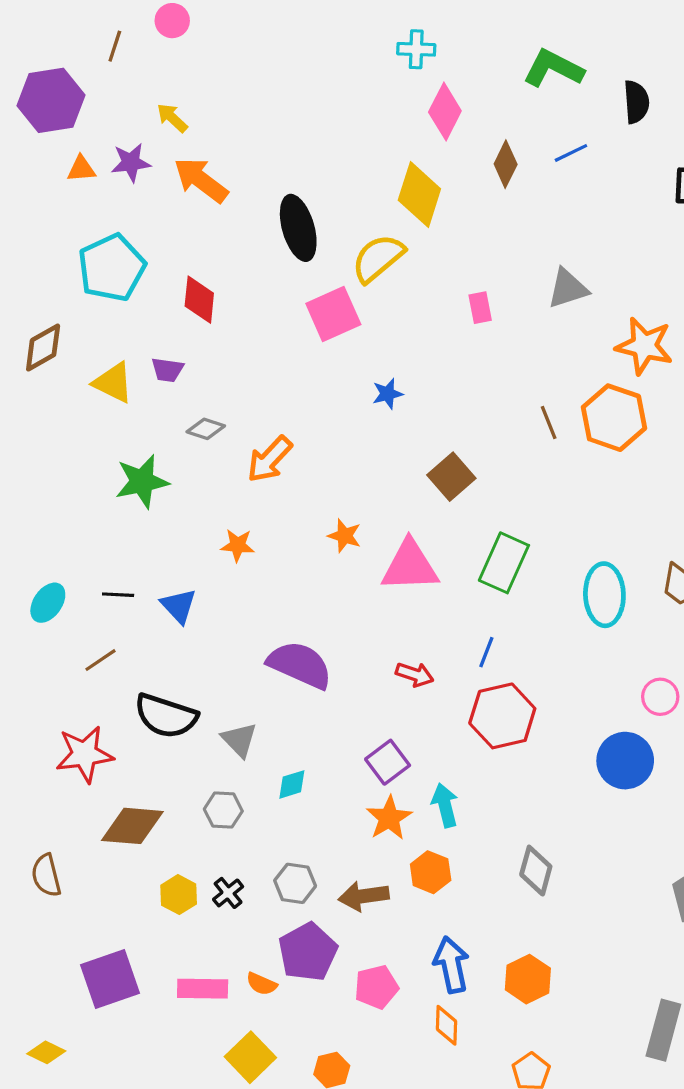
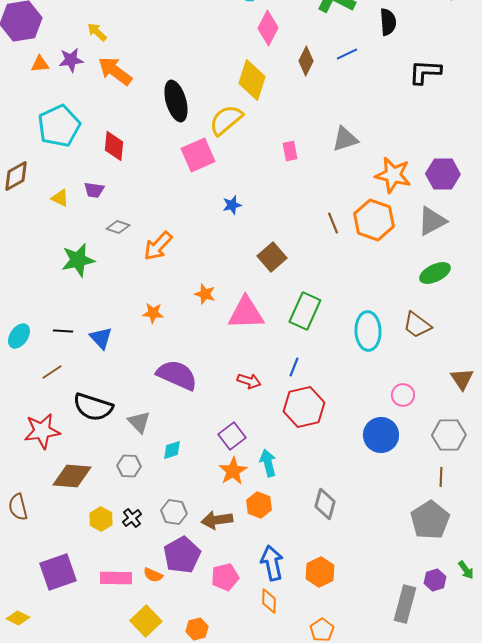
yellow triangle: (113, 383) -> (60, 198), size x0.7
orange star: (238, 545) -> (153, 313), moved

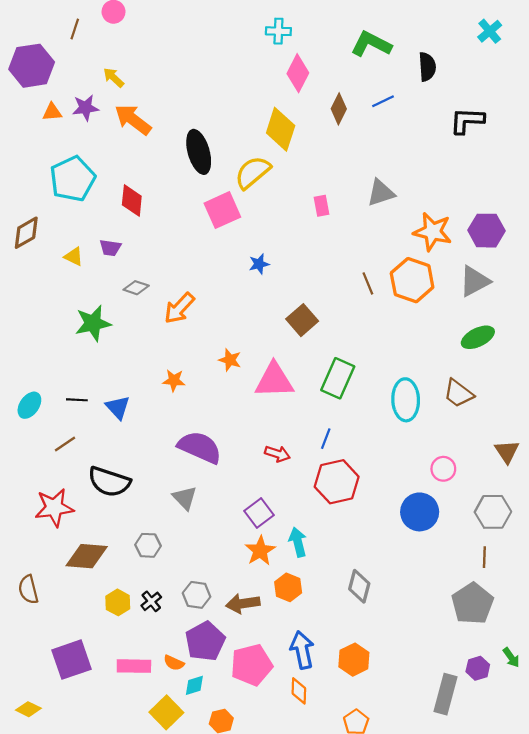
gray triangle: (139, 422) -> (185, 498), moved
cyan diamond: (172, 450) -> (194, 685), moved
pink pentagon: (225, 577) -> (251, 665), size x1.4

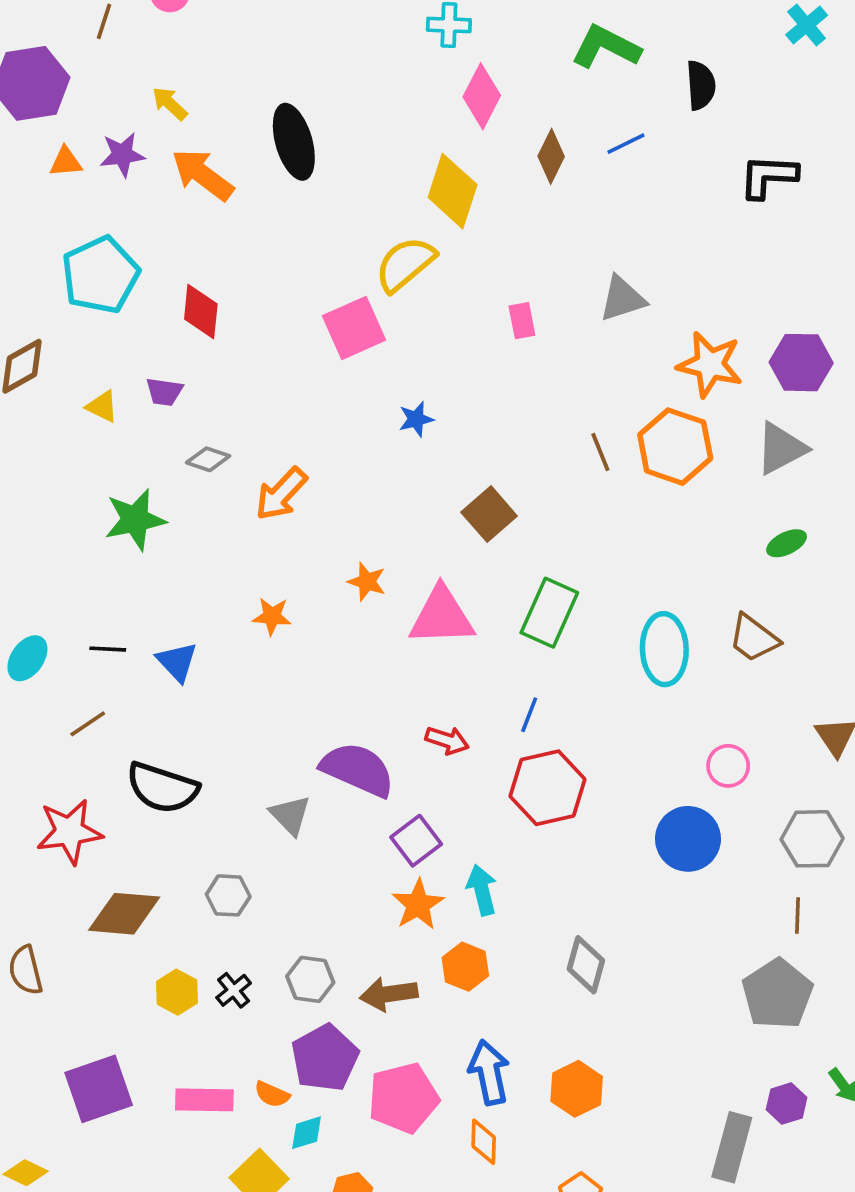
black ellipse: (199, 152) -> (294, 142), moved
green ellipse: (478, 337) -> (787, 543), size x0.7
purple semicircle: (200, 447) -> (358, 770), moved

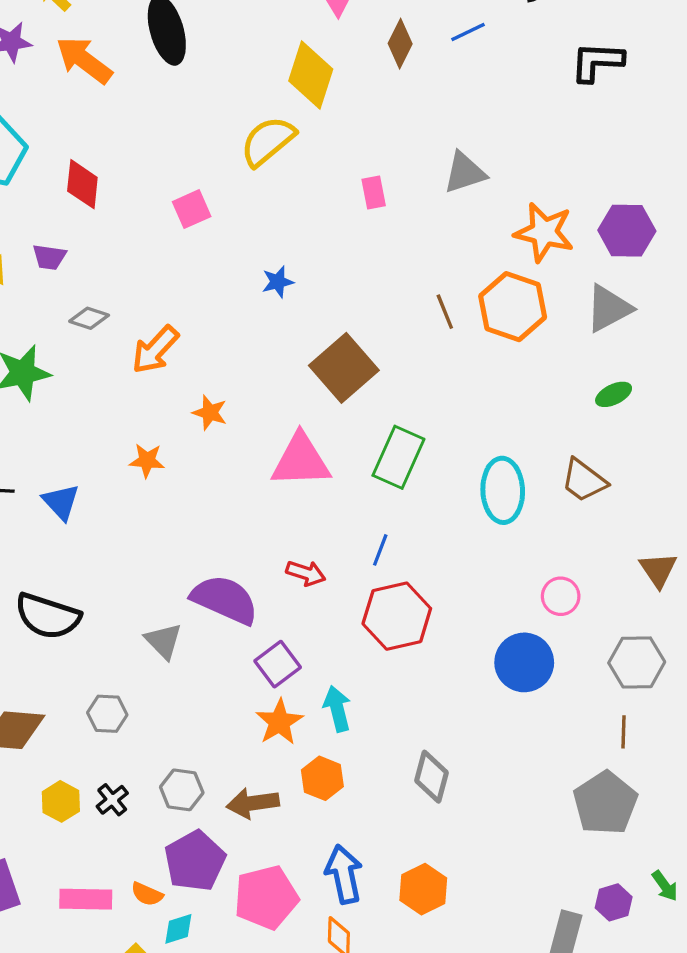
pink square: (354, 328) -> (192, 209), moved, size x0.7
brown square: (489, 514) -> (344, 368), size x1.4
orange star: (367, 582) -> (210, 413), moved

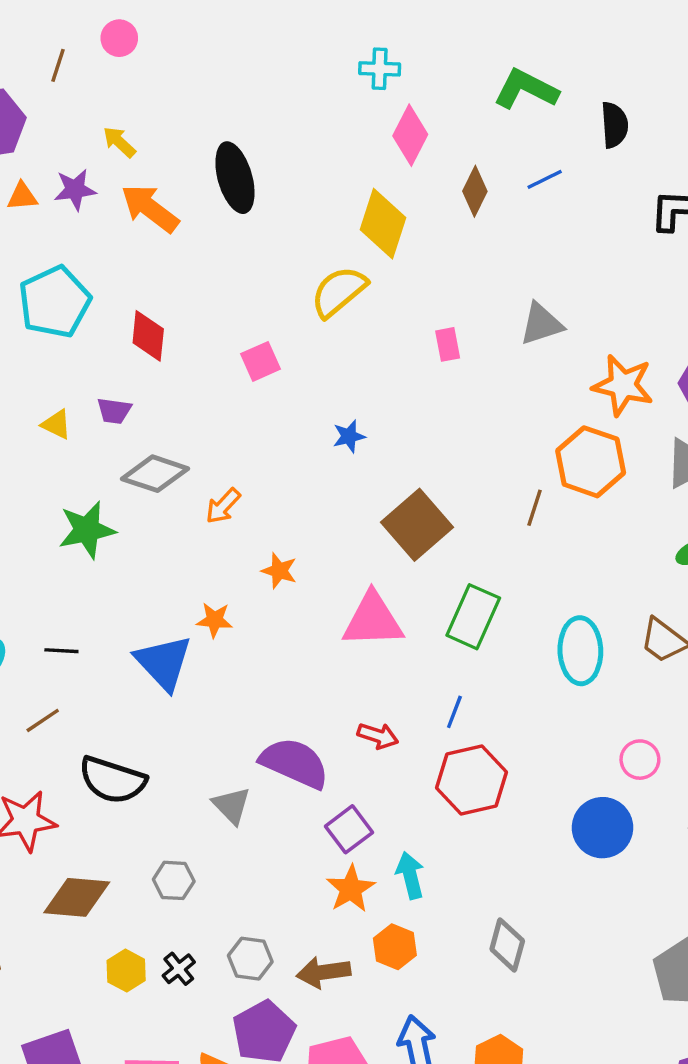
brown line: (445, 312) -> (534, 508), moved, turned 40
gray diamond: (89, 318) -> (155, 474), size x1.6
orange arrow: (155, 350) -> (223, 506), size x0.7
blue triangle: (61, 502) -> (164, 663), moved, size x1.5

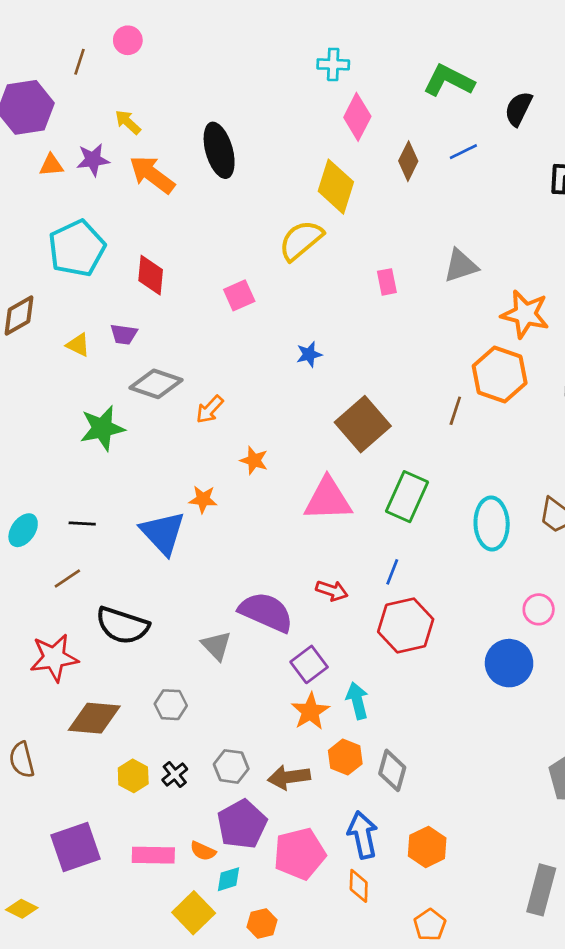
black semicircle: (614, 125) -> (518, 109), turned -150
gray diamond: (507, 945) -> (392, 770), moved

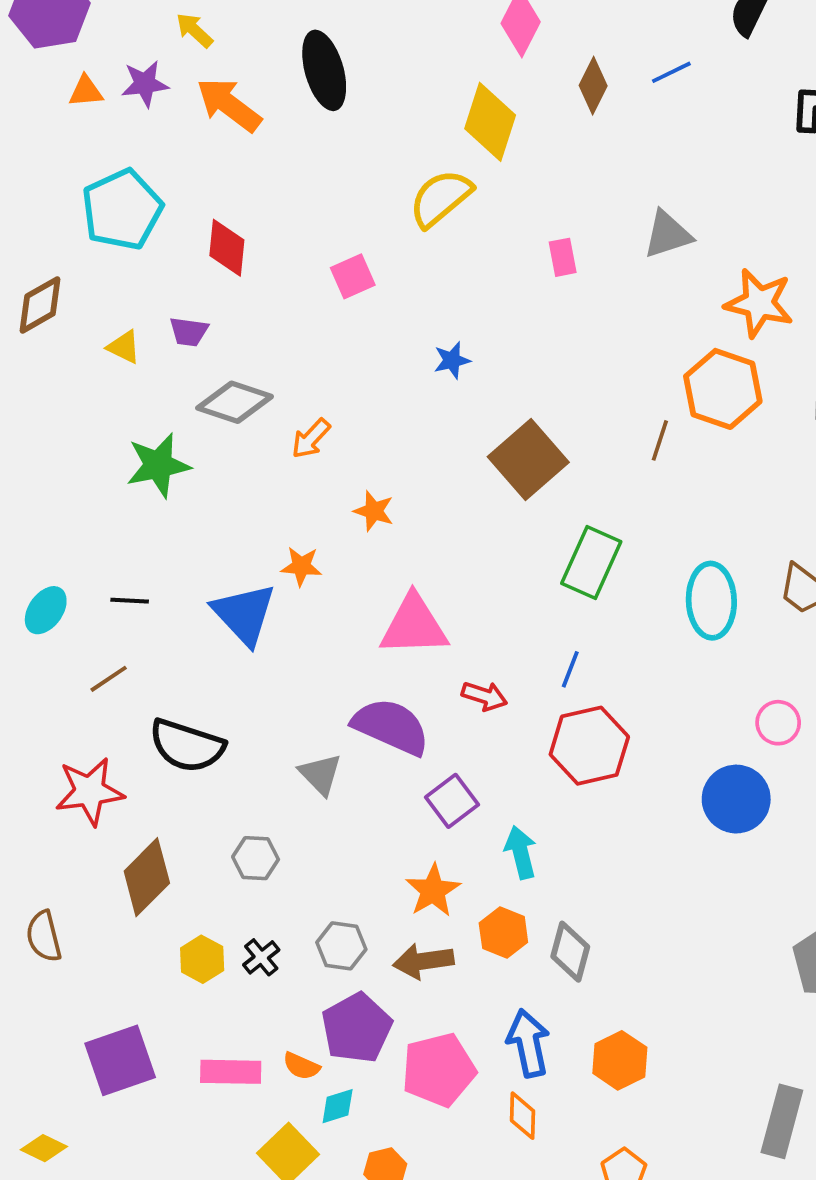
pink triangle: (328, 499) -> (414, 625), moved
orange star: (310, 711) -> (433, 891), moved
brown diamond: (94, 718) -> (147, 877), turned -50

